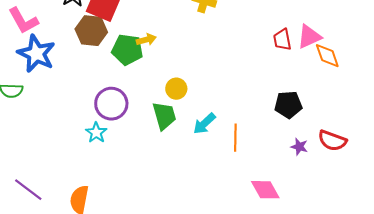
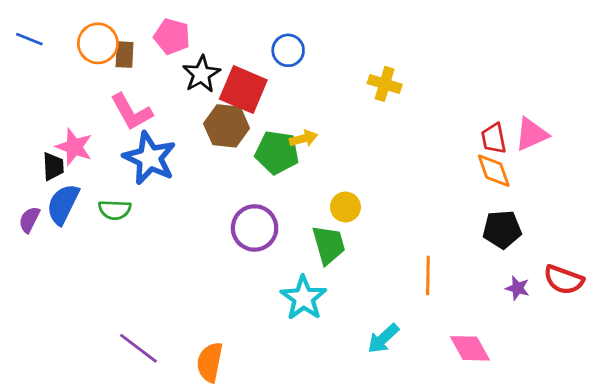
orange diamond: (327, 56) -> (494, 171), moved
cyan arrow: (204, 124) -> (383, 338), moved
cyan star: (96, 133) -> (303, 298), moved, size x1.5

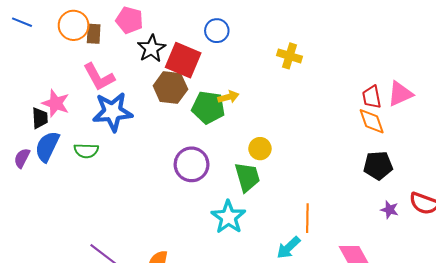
blue star: (150, 158) -> (113, 112), turned -30
orange line: (428, 276) -> (307, 218), moved

